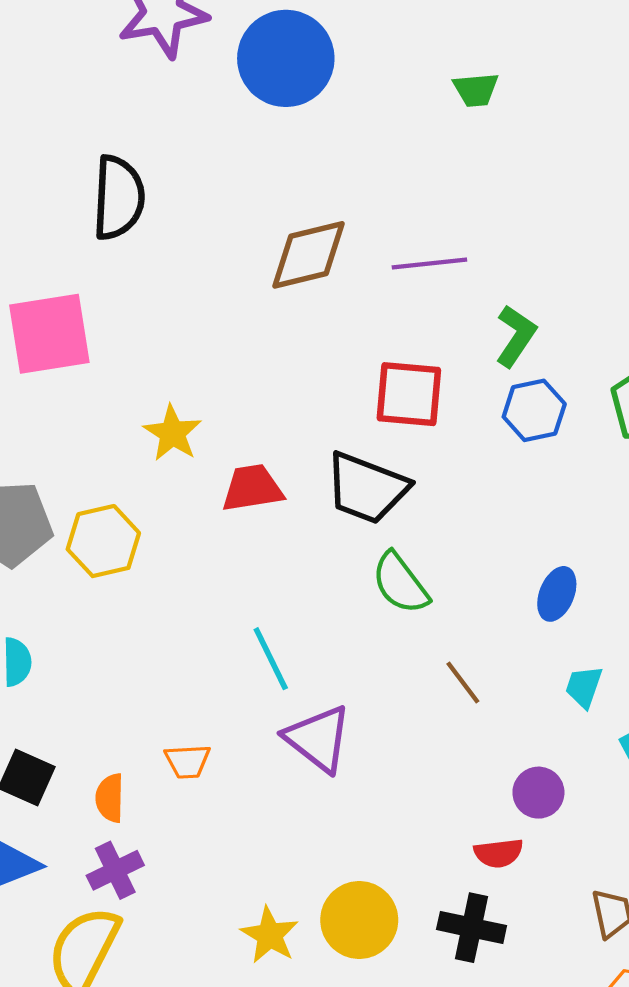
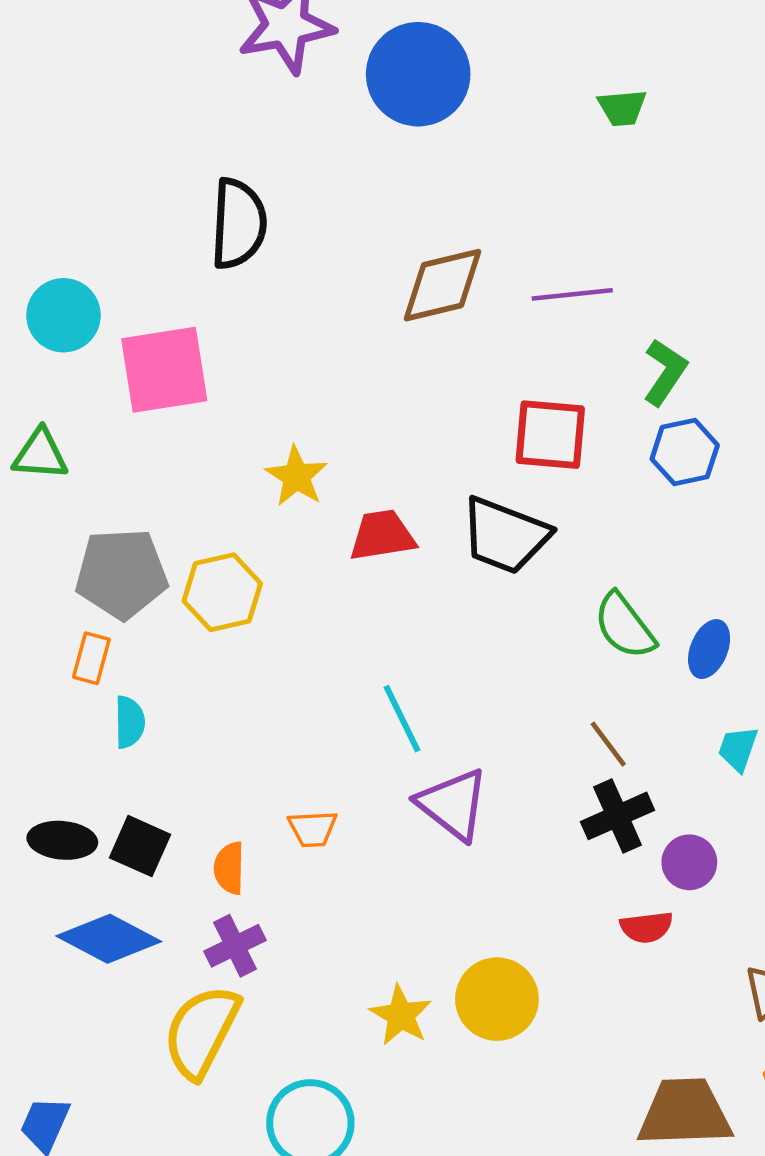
green semicircle: (400, 583) -> (624, 626), moved
black cross: (472, 928) -> (617, 816), moved, turned -36

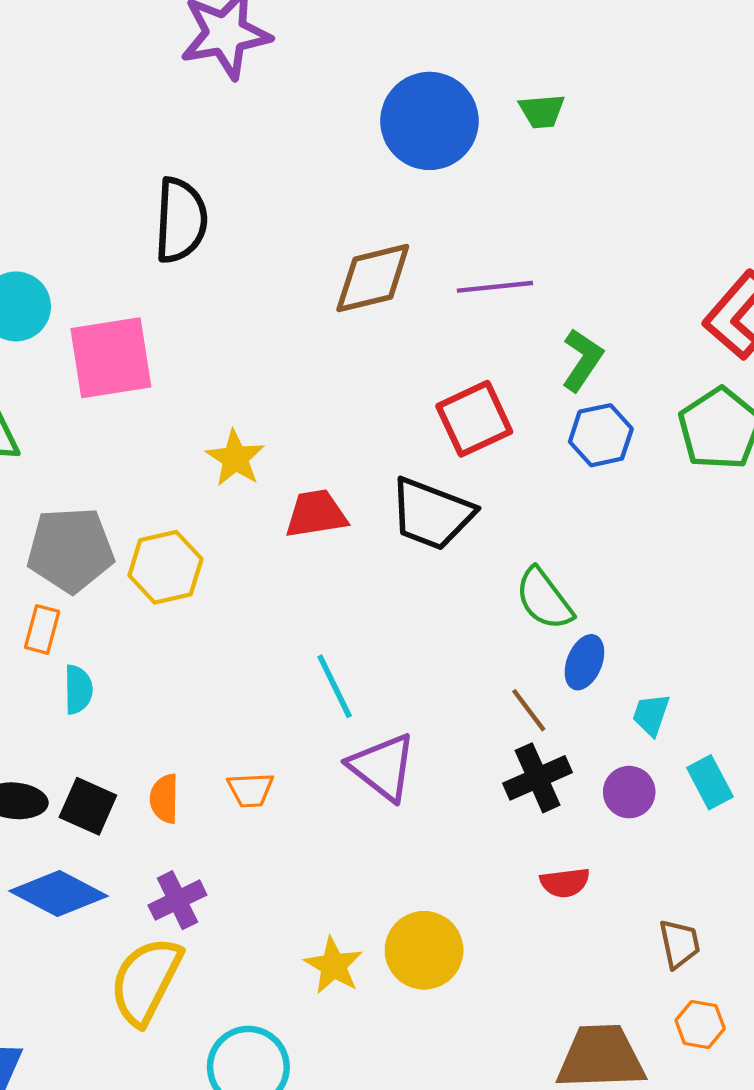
blue circle: (418, 74) -> (429, 121), moved
red square: (550, 435) -> (474, 419), turned -30
blue ellipse: (709, 649) -> (584, 662), moved
purple circle: (689, 862) -> (629, 792), moved
orange semicircle: (229, 868) -> (164, 799), moved

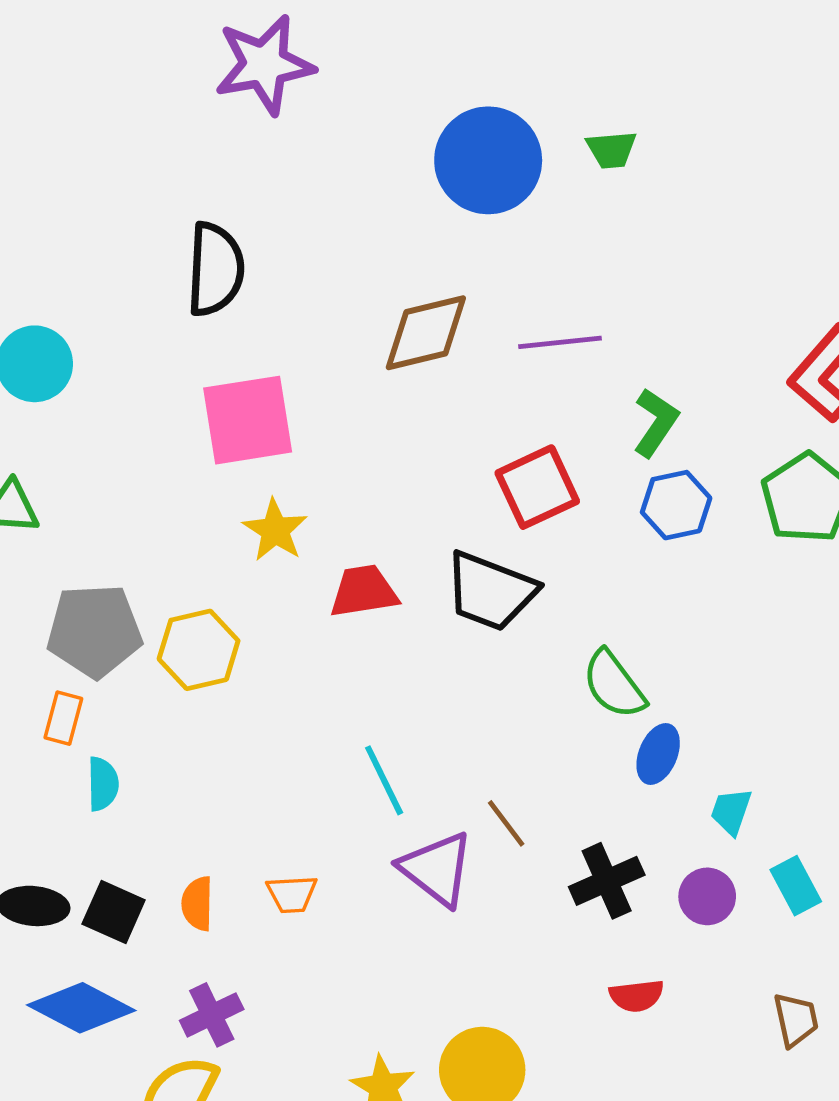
pink square: (111, 358) -> (248, 420), moved
brown line: (529, 710) -> (506, 823), moved
brown trapezoid: (679, 944) -> (796, 1020), moved

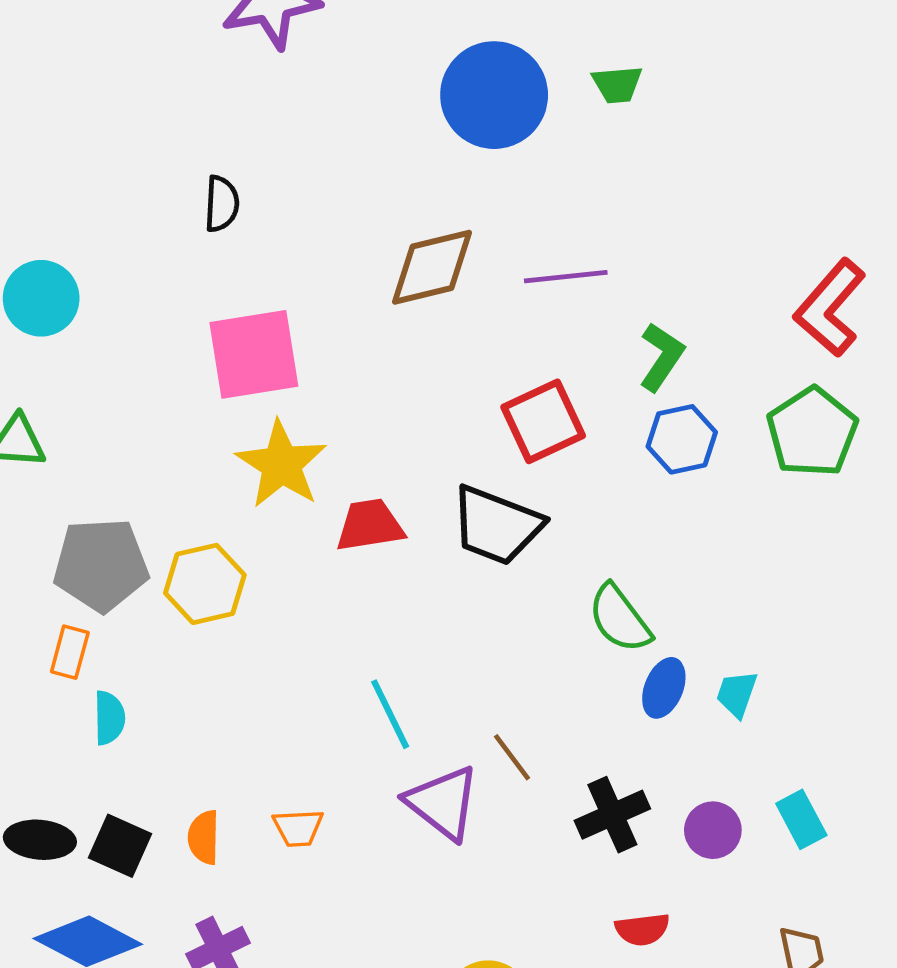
black semicircle: (215, 269) -> (222, 204), size x0.6
yellow star: (275, 530) -> (281, 464), size x1.4
cyan trapezoid: (731, 811) -> (737, 694), moved

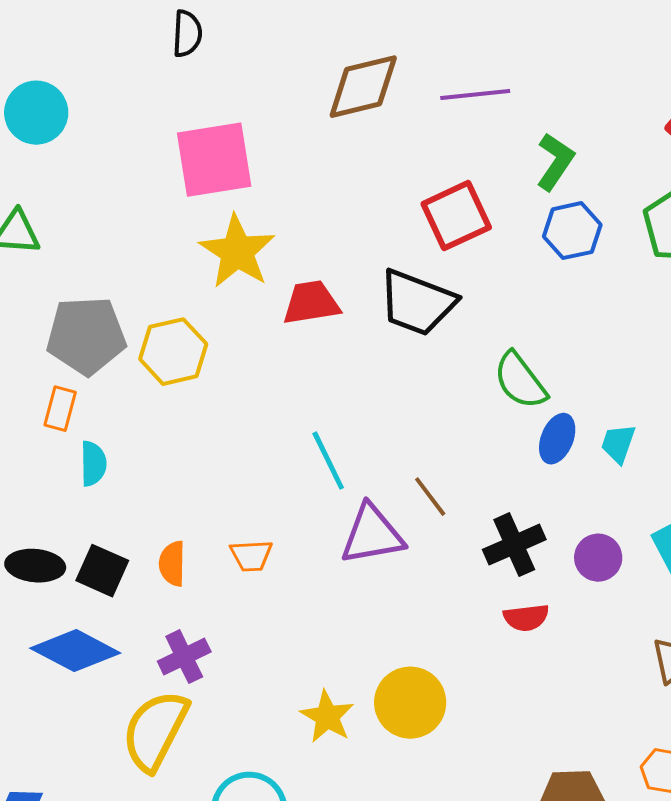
purple triangle: (443, 803) -> (372, 535), turned -48
red semicircle: (642, 929) -> (526, 618), moved

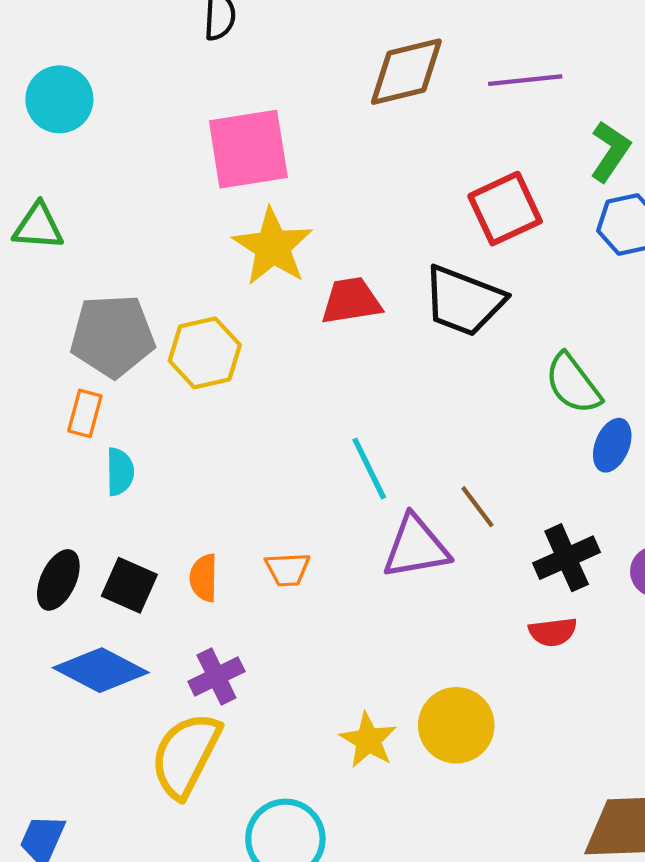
black ellipse: (35, 566) -> (58, 580), turned -70
red semicircle: (526, 618) -> (553, 632), moved

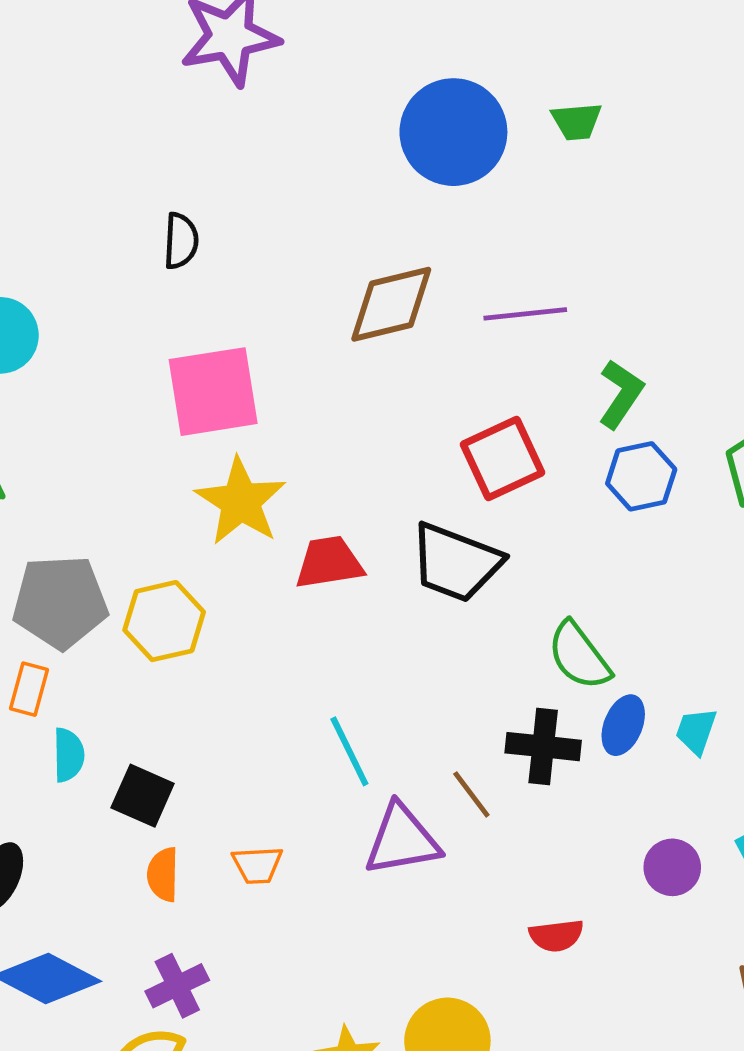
black cross: (567, 558) -> (543, 747), moved, turned 30
black square: (129, 585) -> (143, 796), moved

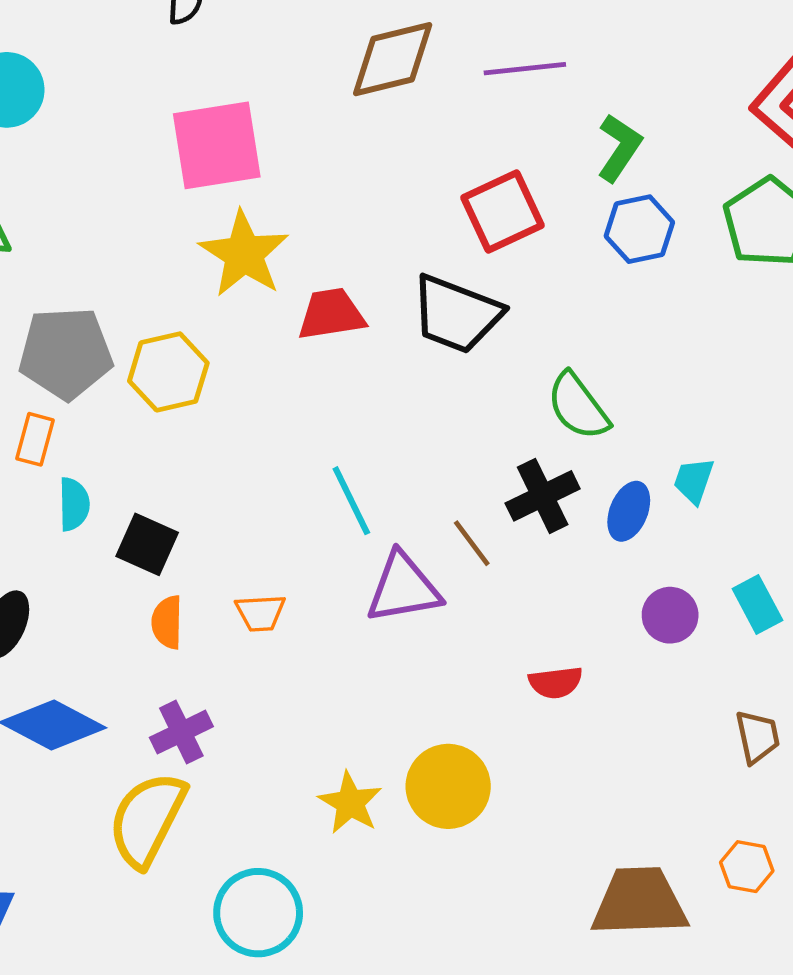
blue ellipse: (623, 725) -> (629, 511), moved
black cross: (543, 747) -> (543, 496), turned -32

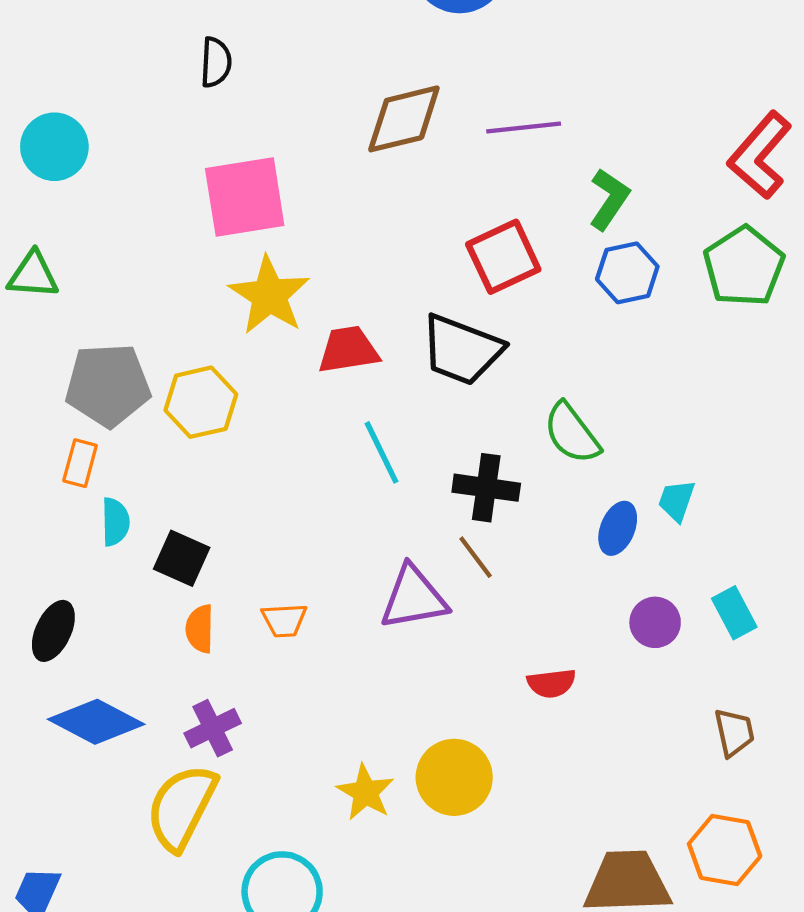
black cross: (543, 496) -> (486, 488), moved, turned 34
cyan line: (351, 501) -> (381, 452), moved
orange hexagon: (747, 867) -> (725, 850), size x1.5

